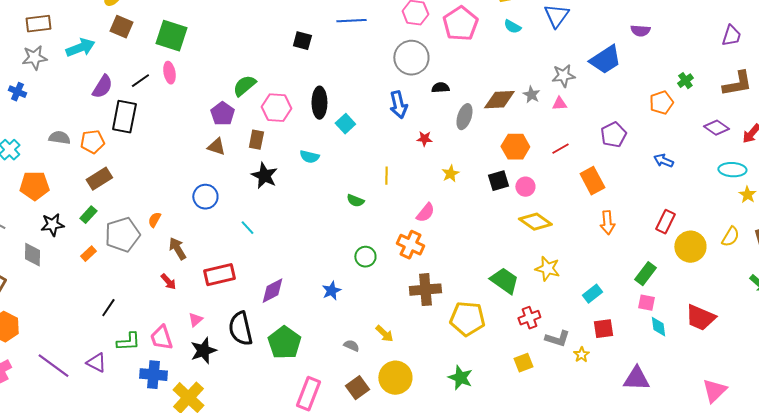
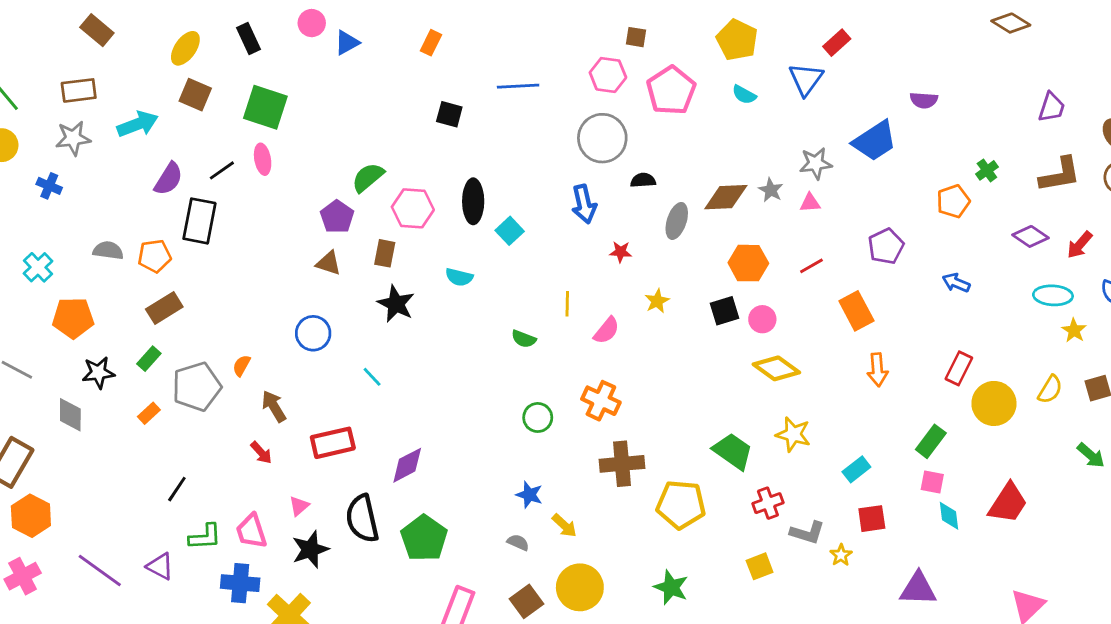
pink semicircle: (425, 213) -> (607, 330), moved
blue star: (331, 291) -> (529, 495), moved, turned -30
red trapezoid: (700, 318) -> (1008, 503), turned -80

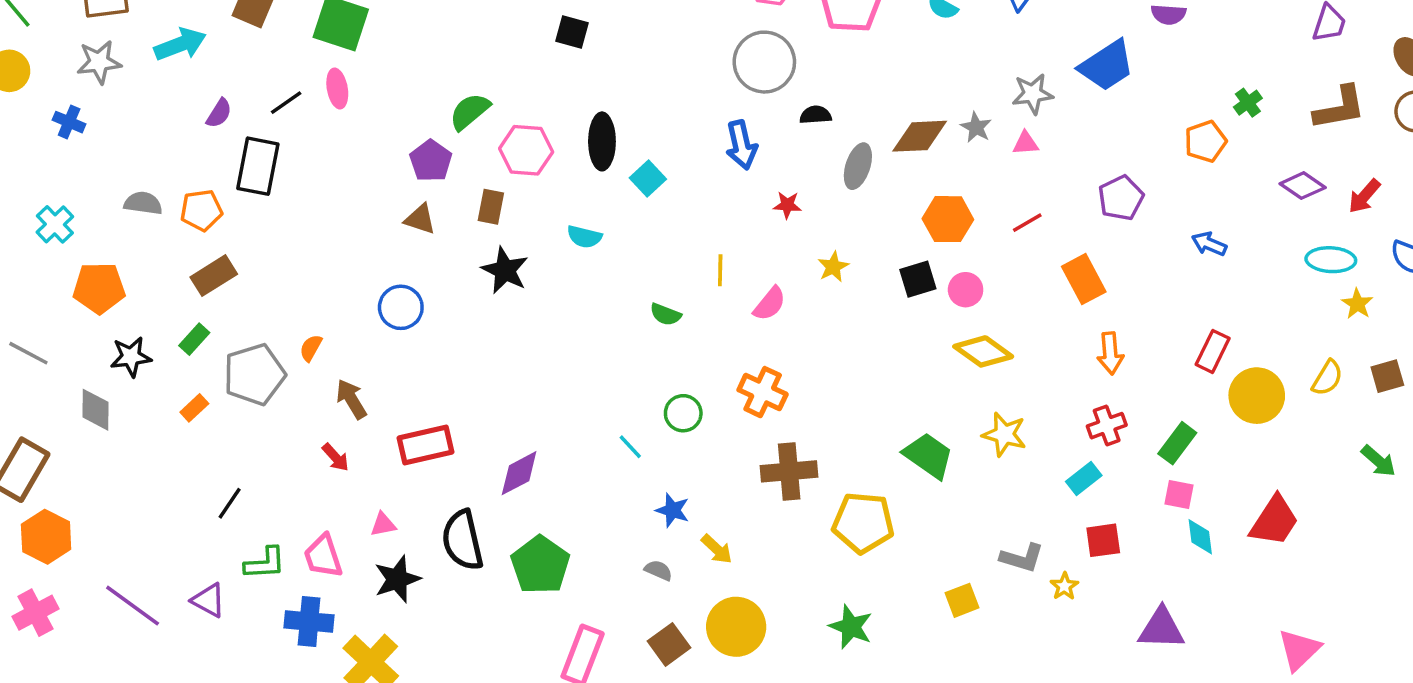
purple semicircle: (169, 179) -> (219, 113), size x0.7
cyan line: (372, 377) -> (630, 447), moved
red cross: (768, 503) -> (1107, 426), moved
pink triangle: (299, 506) -> (383, 524), turned 30

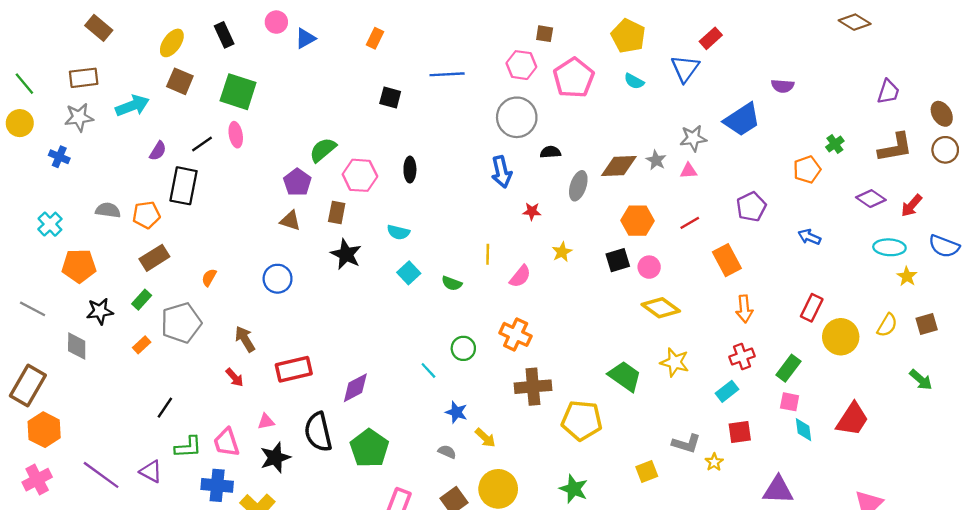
black ellipse: (602, 141) -> (410, 170), size x0.7
cyan square: (648, 179) -> (409, 273), moved
orange semicircle: (311, 348) -> (209, 278), moved

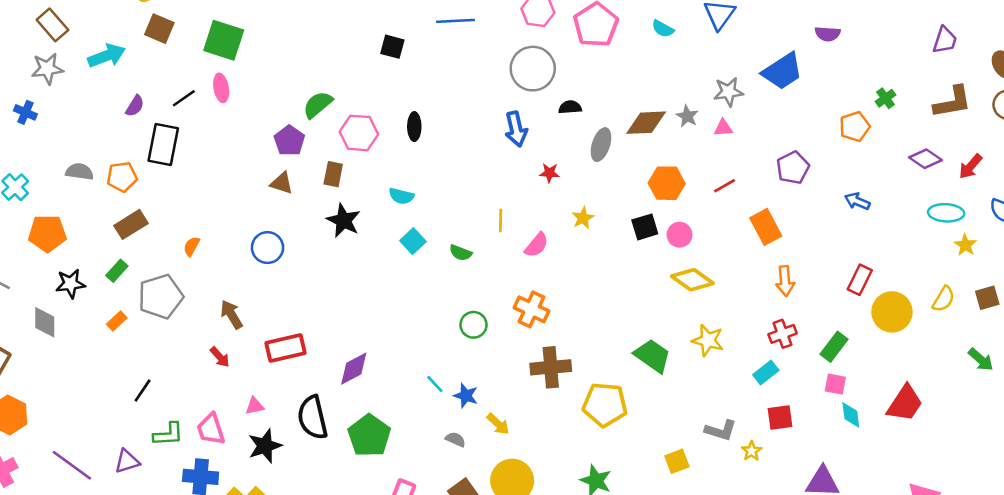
brown rectangle: (84, 78) -> (52, 25), turned 56
cyan line: (428, 370) -> (435, 384), moved
purple triangle: (151, 471) -> (127, 461), turned -45

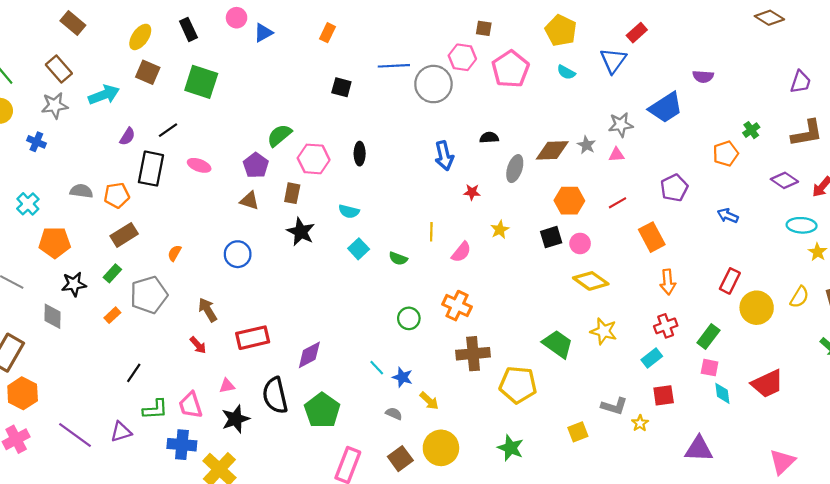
gray circle: (533, 69) -> (433, 84), moved
pink ellipse: (221, 88) -> (199, 165), moved, turned -60
red trapezoid: (905, 403) -> (767, 384), turned 32

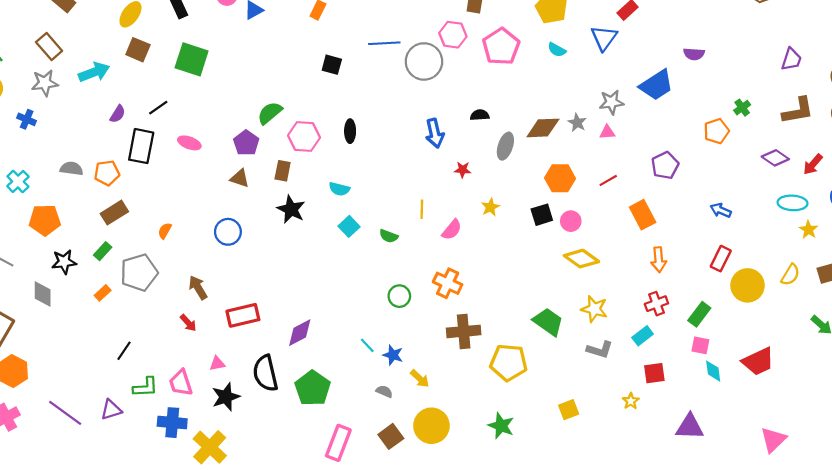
blue arrow: (728, 216) -> (721, 210), moved
gray L-shape: (614, 406) -> (600, 350), moved

